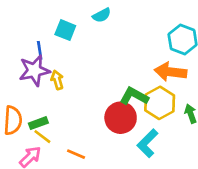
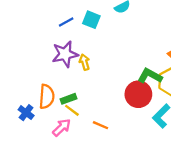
blue line: (40, 50) -> (66, 22), moved, turned 70

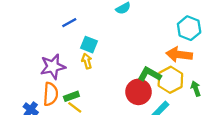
cyan square: (91, 20) -> (89, 45), moved
purple star: (65, 54) -> (53, 67), moved

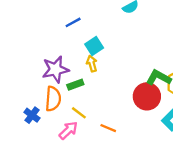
cyan square: (89, 45) -> (94, 46), turned 35
green rectangle: (71, 96) -> (75, 85), moved

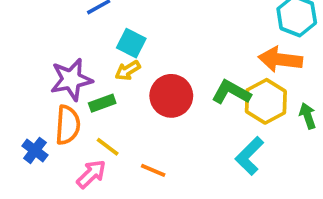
cyan square: (94, 46) -> (131, 43), turned -30
yellow arrow: (92, 64) -> (128, 70), turned -105
red circle: (147, 96) -> (171, 96), moved

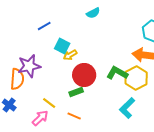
yellow arrow: (128, 70) -> (70, 55), moved
green rectangle: (102, 103) -> (76, 92), moved
orange semicircle: (68, 125) -> (17, 79), moved

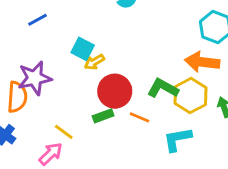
blue line: (44, 26) -> (38, 20), moved
cyan L-shape: (127, 108) -> (177, 139), turned 35
orange line: (74, 116) -> (140, 117), moved

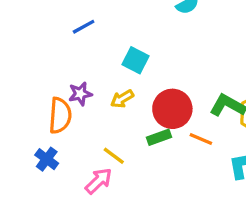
yellow arrow: (94, 62) -> (122, 99), moved
purple star: (35, 78) -> (80, 94), size x0.6

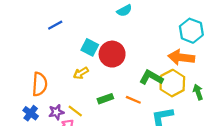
purple star: (80, 94) -> (56, 112), moved
red circle: (172, 109) -> (112, 54), moved

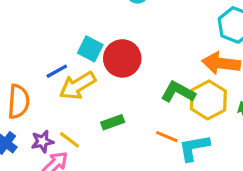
blue line: (55, 25) -> (57, 71), moved
yellow arrow: (81, 73) -> (78, 86), size x1.6
orange line: (133, 100) -> (167, 137), moved

